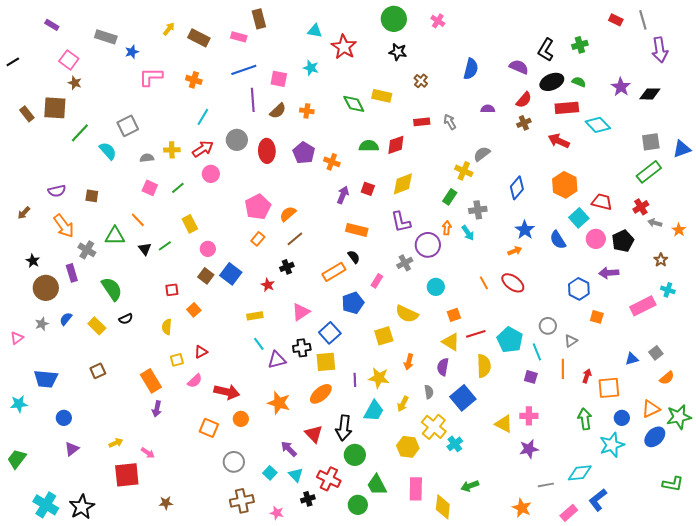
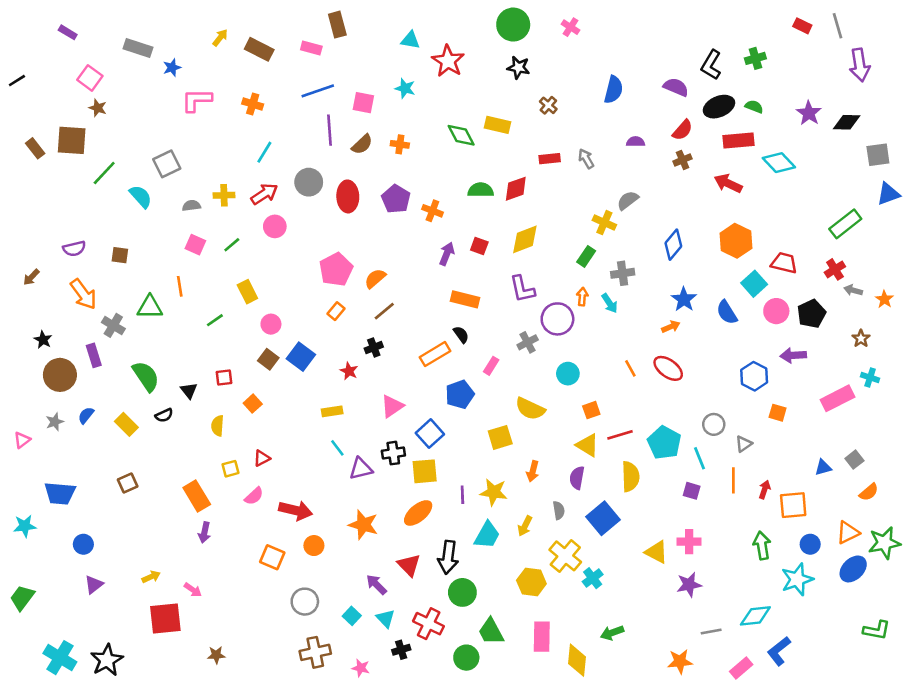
gray square: (651, 142) -> (878, 155), moved
orange line: (138, 220) -> (180, 286), turned 35
black triangle: (145, 249) -> (189, 391), moved
orange star: (522, 508) -> (680, 661), turned -30

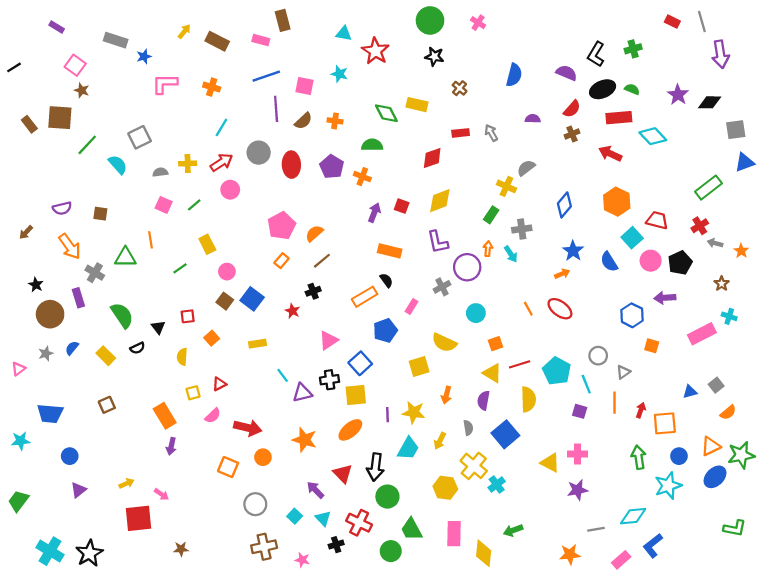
green semicircle: (481, 190) -> (372, 145), moved
yellow rectangle: (332, 411) -> (258, 344), moved

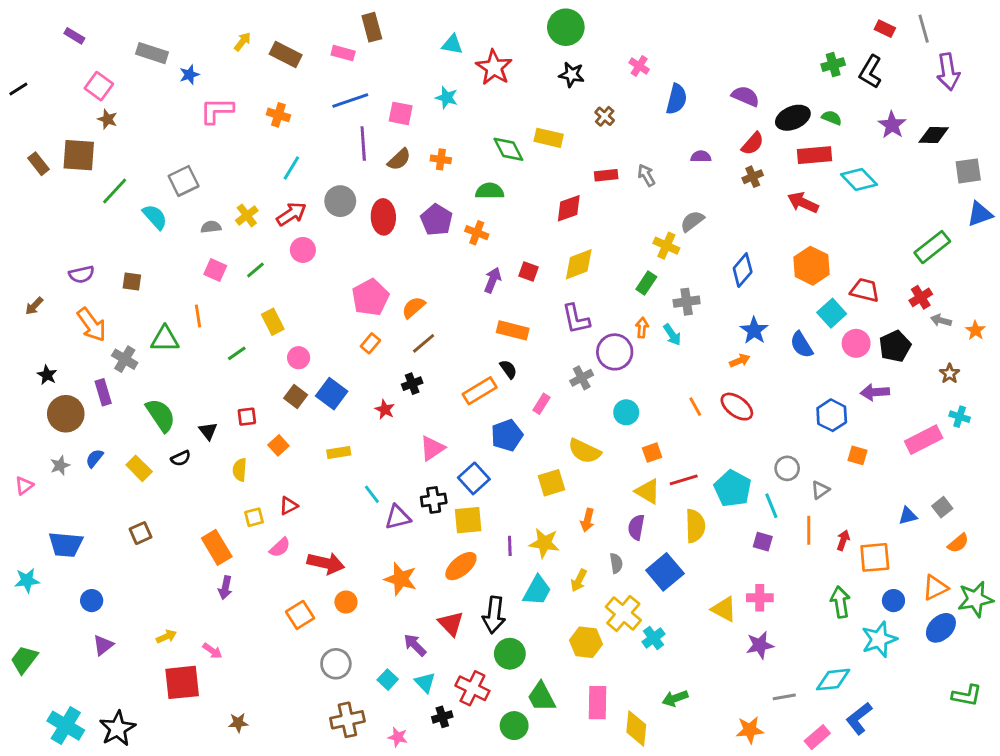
pink cross: (478, 23) -> (639, 66), moved
black L-shape: (596, 54) -> (870, 72), moved
yellow cross: (188, 163) -> (247, 215), turned -35
orange square: (228, 467) -> (300, 615), turned 35

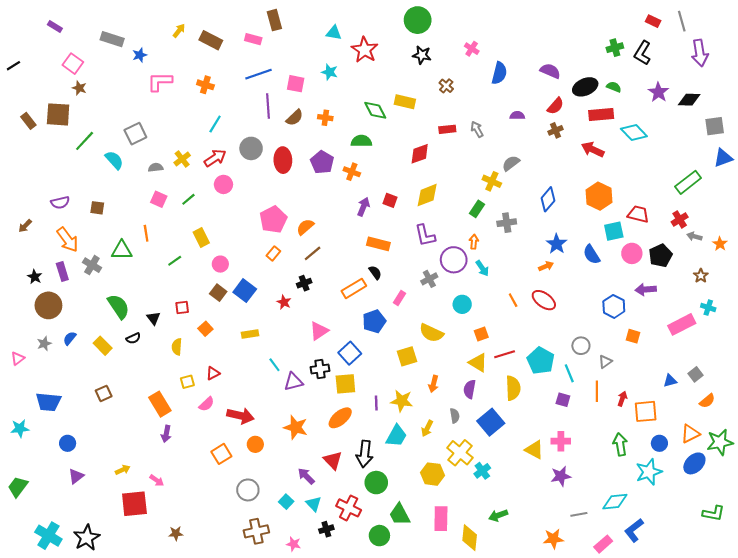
cyan square: (832, 313) -> (614, 231), turned 30
cyan arrow: (672, 335) -> (482, 268), moved
purple rectangle: (103, 392) -> (62, 271), moved

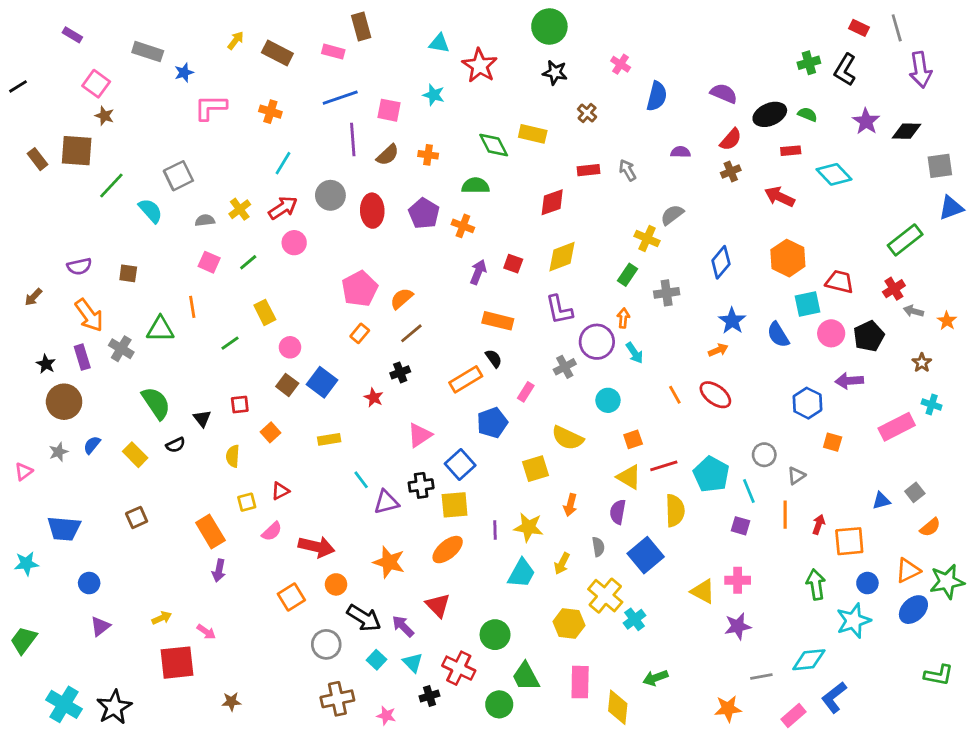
red rectangle: (601, 114) -> (791, 151), size x0.6
black arrow: (365, 454) -> (364, 618), moved, turned -65

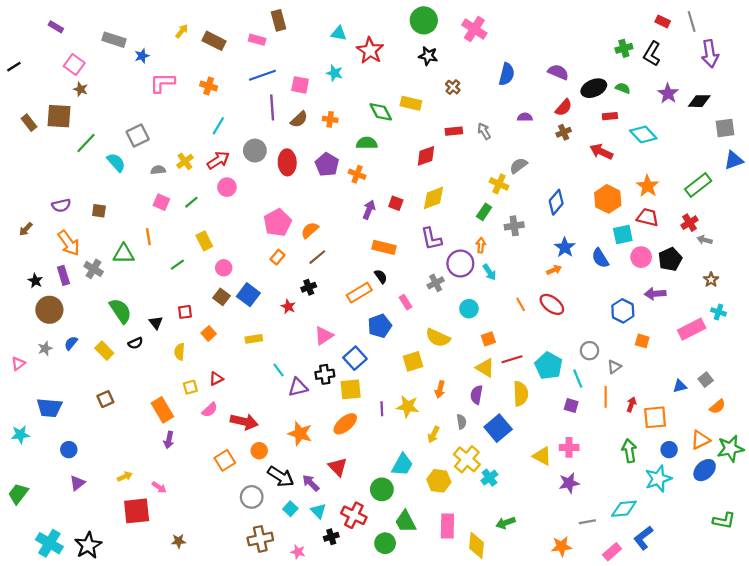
pink cross: (621, 64) -> (474, 29), moved, size x1.6
orange star: (947, 321) -> (648, 186), moved, size x1.5
pink rectangle: (526, 392) -> (406, 302), turned -64
cyan trapezoid: (522, 573) -> (402, 465), moved

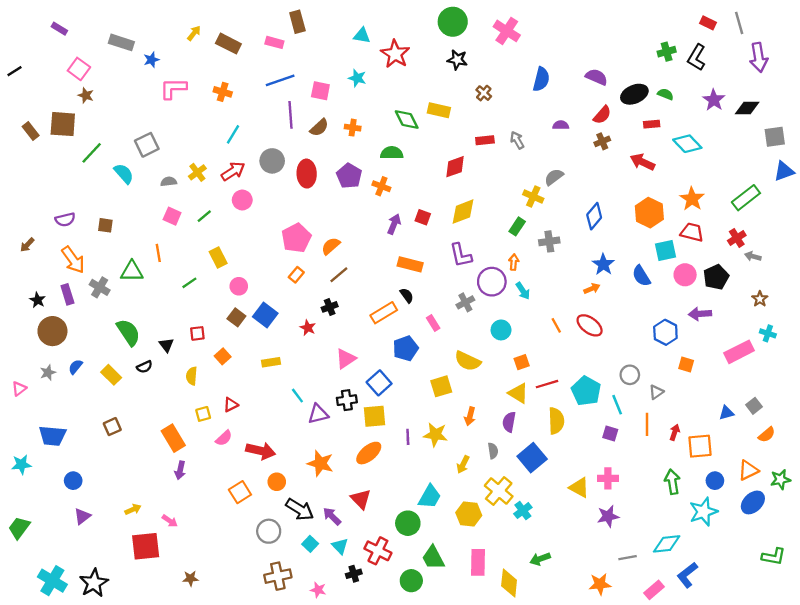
green star: (730, 449) -> (780, 479), size x0.7

